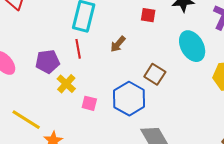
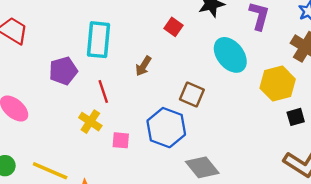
red square: (148, 15) -> (173, 27), turned 35
red line: (78, 49) -> (103, 91), moved
purple pentagon: (48, 62) -> (63, 71), moved

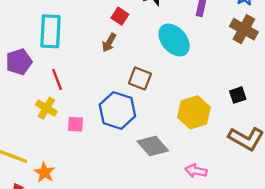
brown arrow: (143, 66) -> (109, 43), moved
yellow hexagon: (278, 84) -> (194, 112), moved

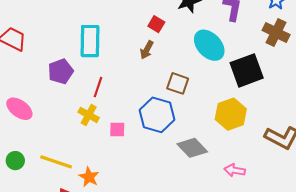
red line: (57, 79) -> (98, 87), turned 42
black square: (238, 95) -> (247, 70), moved, size x2.0

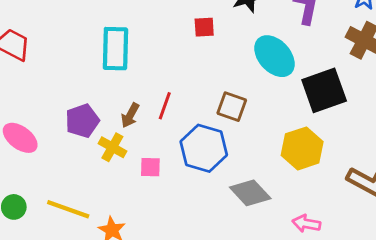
red square: (156, 24) -> (204, 27), turned -35
brown arrow: (147, 50) -> (130, 115), moved
purple pentagon: (61, 71) -> (82, 121), moved
red line: (98, 87) -> (165, 106), moved

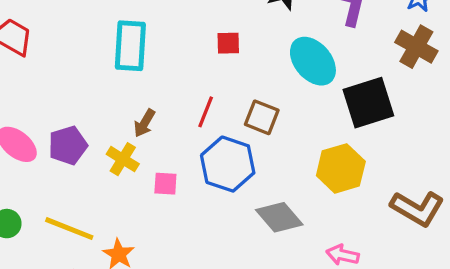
red square: (204, 27) -> (228, 43), moved
red line: (165, 106) -> (206, 112), moved
purple pentagon: (82, 121) -> (68, 145), moved

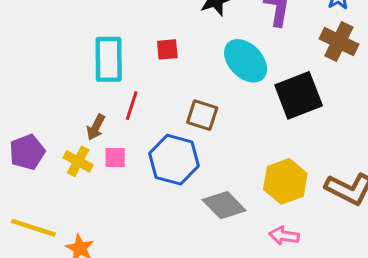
cyan rectangle: (130, 46) -> (109, 59), moved
red line: (206, 112) -> (132, 106), moved
yellow hexagon: (341, 168) -> (285, 181), moved
pink square: (165, 184) -> (115, 158), moved

